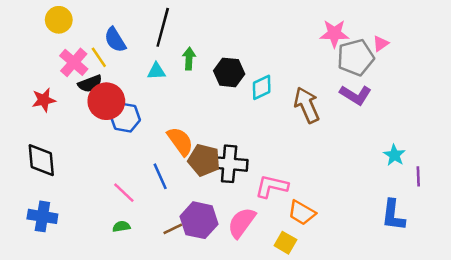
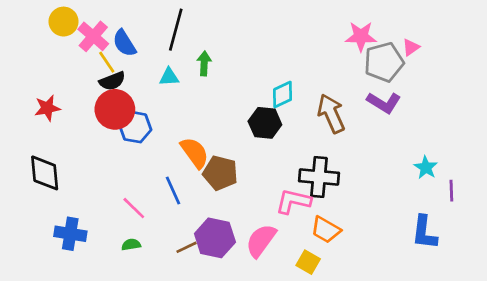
pink cross: (74, 62) -> (93, 36), moved
black hexagon: (229, 72) -> (265, 123), moved
black semicircle: (90, 84) -> (112, 81), moved
black cross: (229, 164) -> (319, 177), moved
blue cross: (42, 216) -> (70, 234), moved

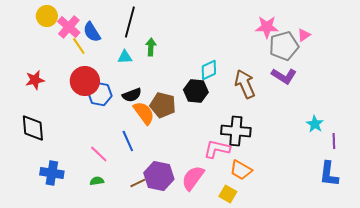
black semicircle: (112, 81) -> (132, 95), moved
brown pentagon: (220, 173) -> (163, 105), moved
blue L-shape: (424, 232) -> (329, 174), moved

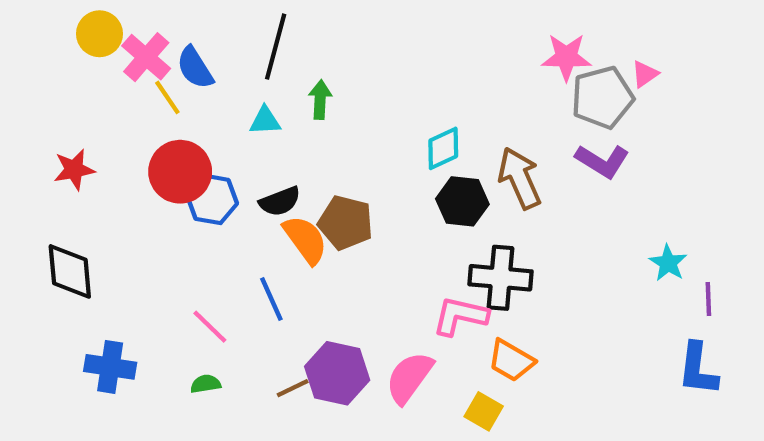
black hexagon: (196, 91) -> (462, 201), moved

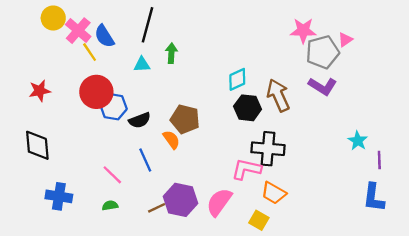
black semicircle: (280, 201) -> (140, 120), moved
orange semicircle: (305, 240) -> (171, 140), moved, size x0.7

